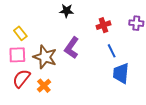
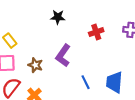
blue line: (112, 51) -> (86, 82), moved
brown star: (45, 57) -> (35, 65), size x0.6

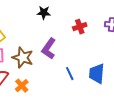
brown star: (35, 65) -> (23, 58), size x1.5

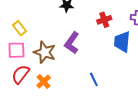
blue line: (70, 74) -> (94, 79), moved
blue trapezoid: (97, 74) -> (122, 42), moved

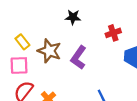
brown star: (45, 52) -> (49, 51), moved

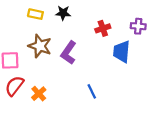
yellow rectangle: (22, 42) -> (35, 14), moved, turned -40

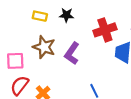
red cross: (103, 28) -> (105, 30), size x1.5

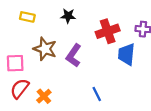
yellow rectangle: (40, 16) -> (27, 17), moved

